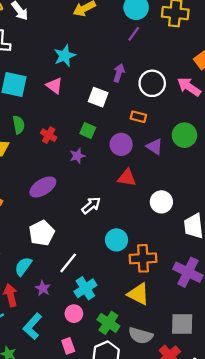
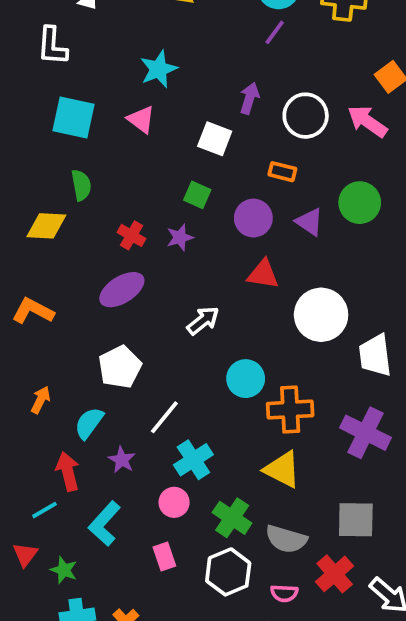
red cross: (49, 135) -> (132, 235), moved
white circle: (161, 202) -> (321, 315), size x1.4

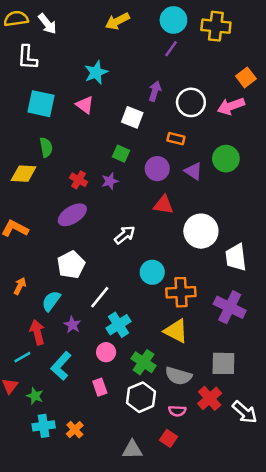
pink arrow: (367, 121) -> (231, 106), turned -55

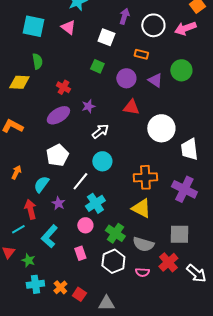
purple star: (110, 181) -> (88, 106), moved
cyan circle: (152, 272) -> (102, 161), moved
red square: (168, 438) -> (79, 294), moved

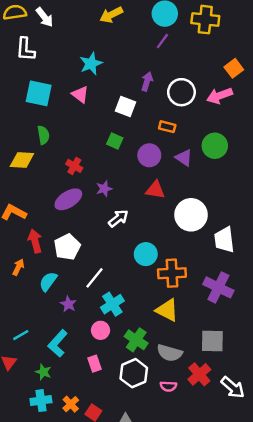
cyan circle: (102, 161) -> (146, 254), moved
red arrow: (30, 209) -> (35, 241), moved
green star: (28, 260) -> (43, 372), moved

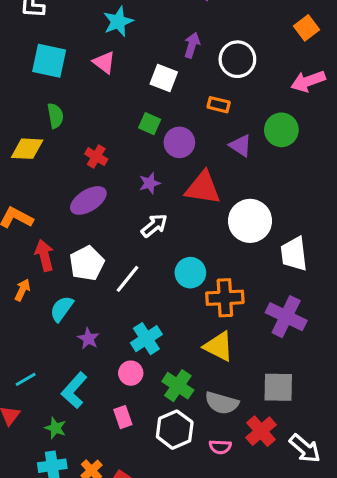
pink arrow: (220, 96) -> (308, 81), moved
purple circle: (149, 155) -> (179, 142), moved
purple star: (104, 189) -> (150, 183), moved
red triangle: (155, 190) -> (203, 188), size x1.4
white line: (95, 278) -> (128, 279), moved

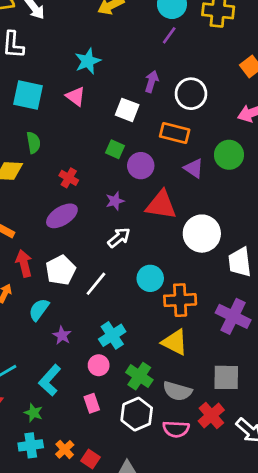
orange rectangle: (219, 105) -> (175, 133), size x1.5
pink semicircle: (220, 447) -> (176, 429), size x1.4

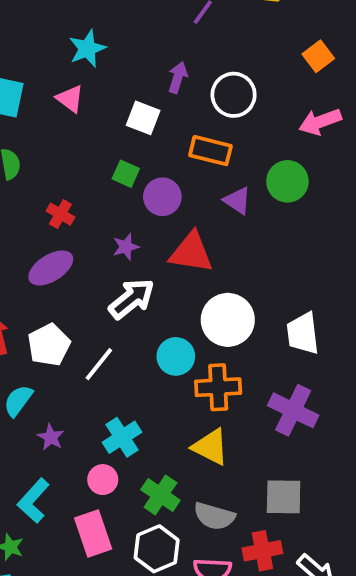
white circle: (202, 234) -> (228, 320), moved
white arrow: (119, 238) -> (132, 299), size x1.4
pink rectangle: (92, 403) -> (93, 533), size x1.6
red cross: (211, 415) -> (262, 551), turned 30

